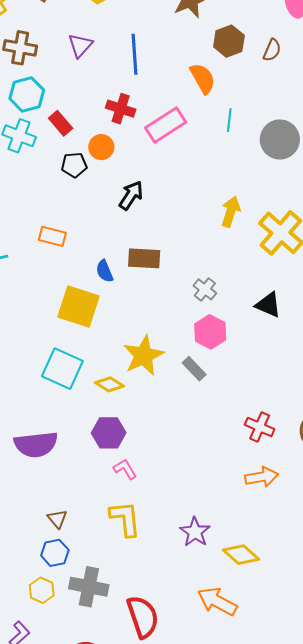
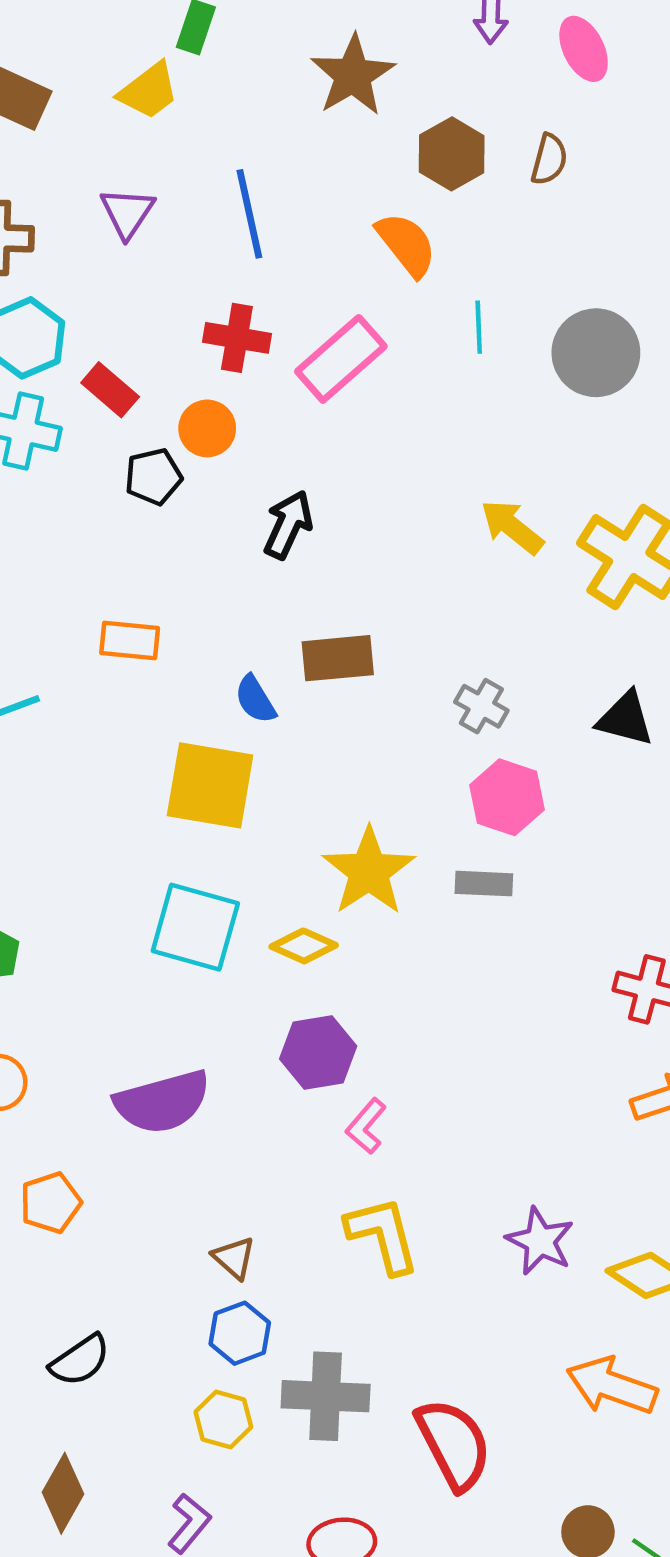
yellow arrow: (231, 212) -> (512, 527), turned -60
gray rectangle: (194, 369) -> (484, 884), turned -35
pink L-shape: (125, 469) -> (366, 1126), turned -100

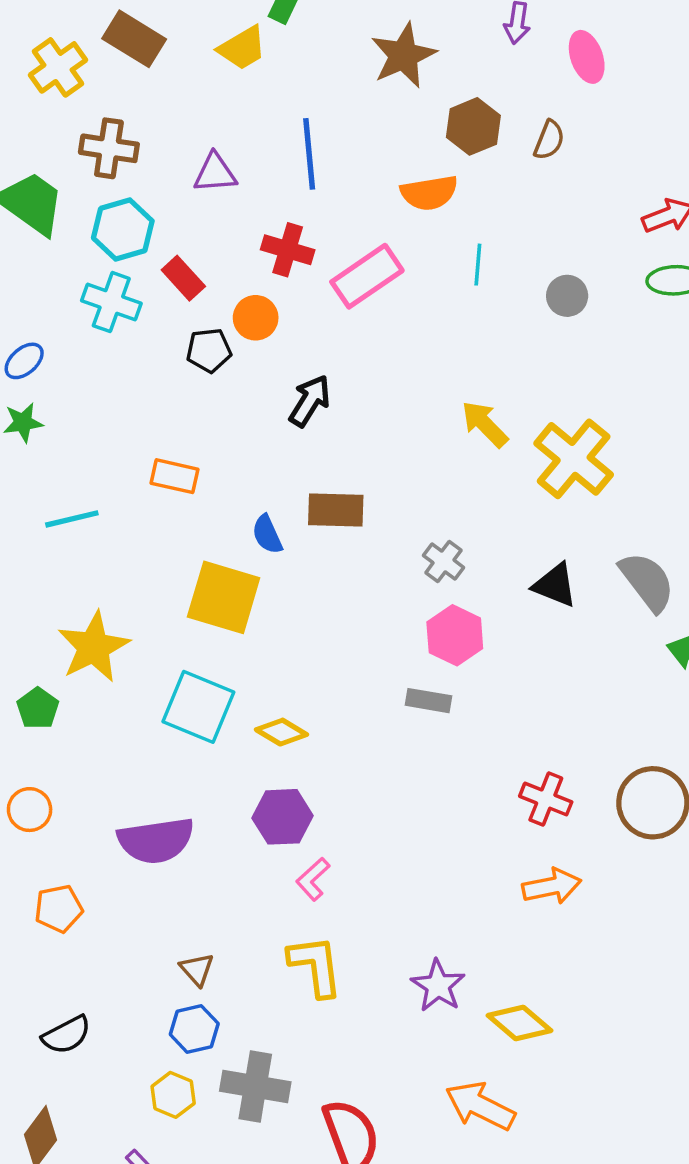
purple triangle: (127, 213) -> (215, 173), moved, turned 45
orange semicircle: (406, 244) -> (429, 193), turned 112
gray circle: (596, 353) -> (567, 296), size x0.6
yellow star: (369, 871) -> (94, 647), moved

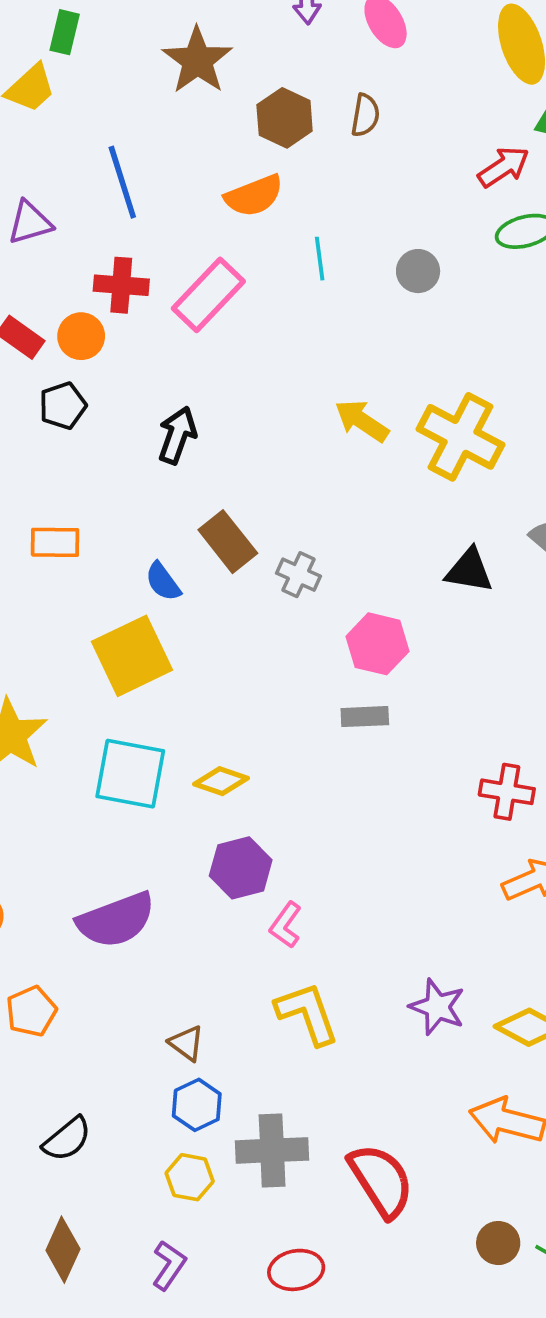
orange circle: (256, 318) -> (81, 336), moved
brown rectangle: (336, 510) -> (228, 542), turned 62
gray cross: (443, 561) -> (298, 575), moved
yellow square: (224, 597) -> (132, 656), turned -30

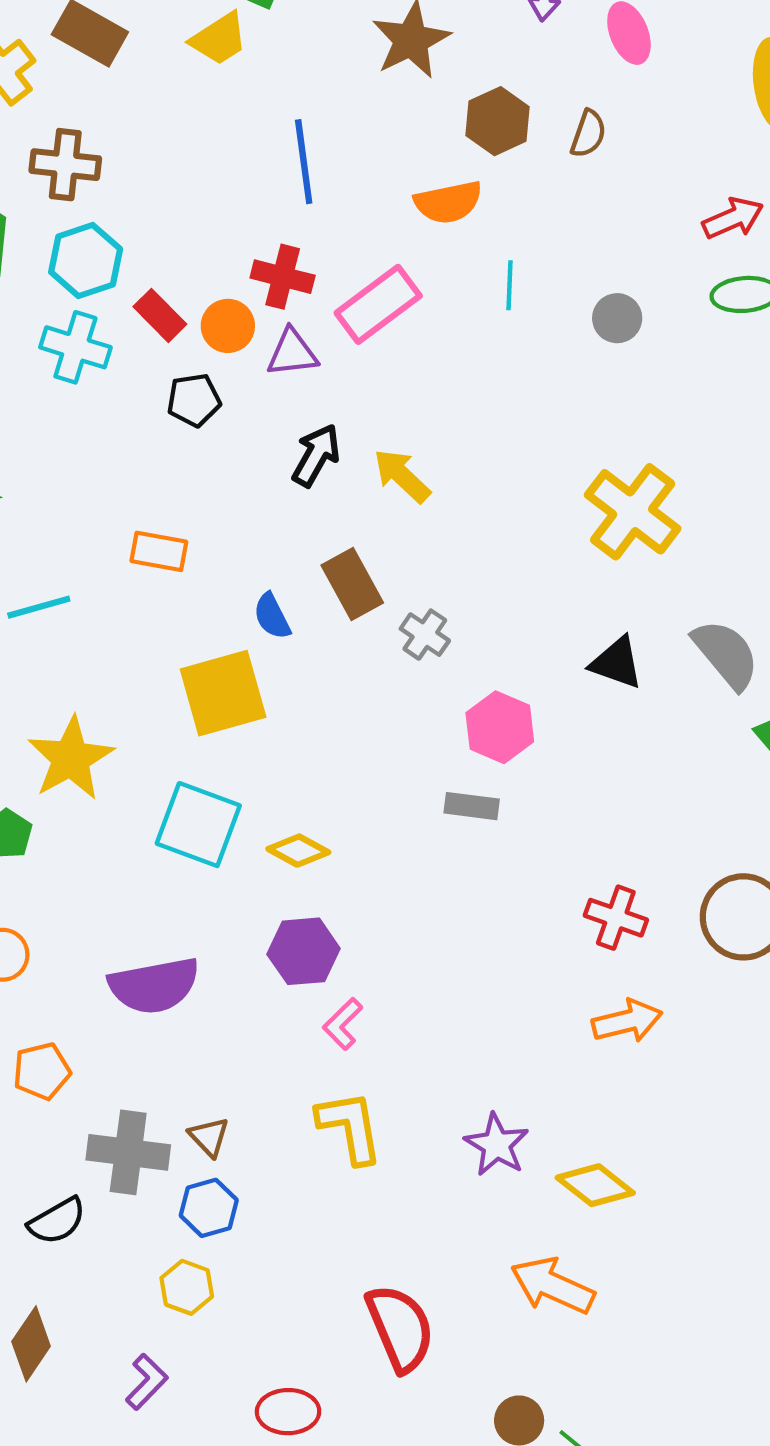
purple triangle: (30, 223) -> (292, 353), moved
yellow arrow: (362, 421) -> (402, 476), moved
gray cross: (272, 1150) -> (128, 1152), moved

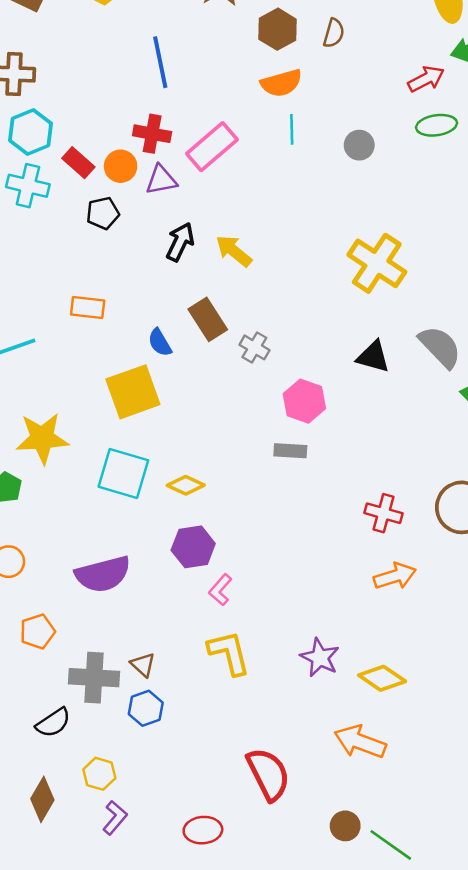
orange semicircle: (448, 202) -> (281, 83), moved
yellow star: (71, 758) -> (42, 438), turned 30
yellow hexagon: (187, 1287) -> (99, 774), moved

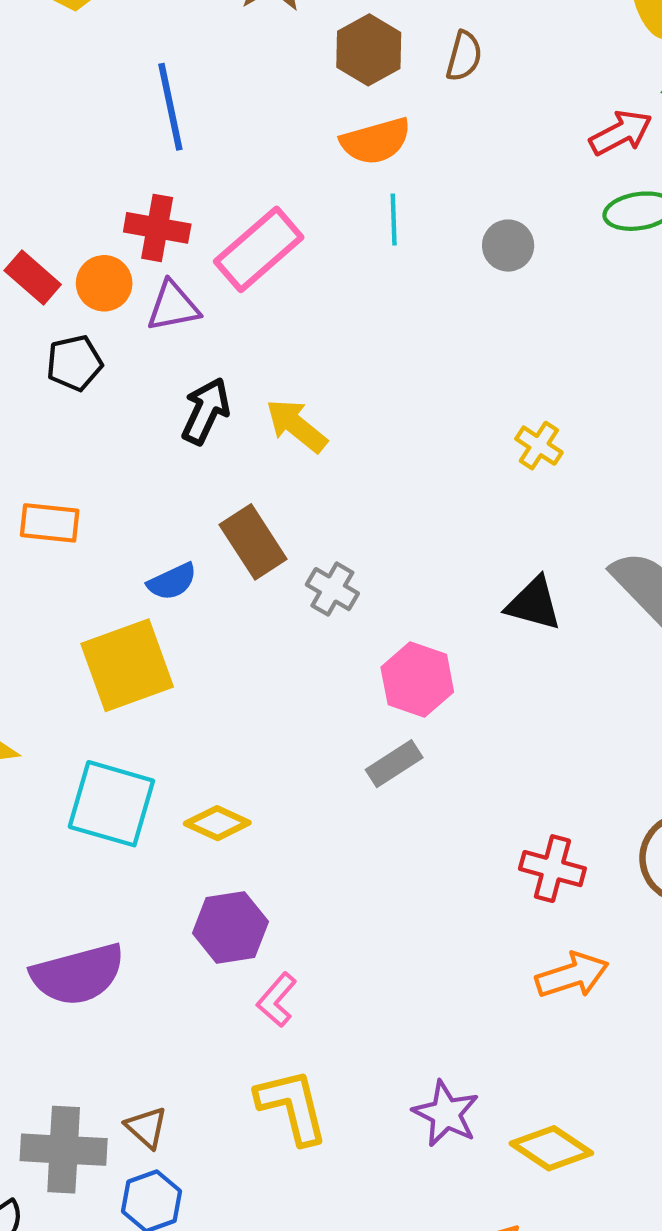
yellow cross: (377, 263) -> (539, 446), size x0.5
blue semicircle: (160, 343) -> (172, 582), turned -84
gray rectangle: (290, 451) -> (394, 764), turned -36

